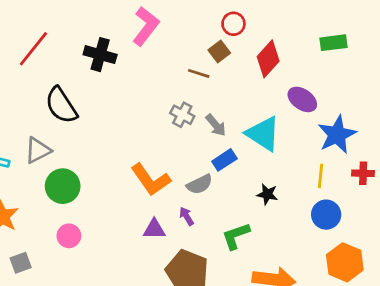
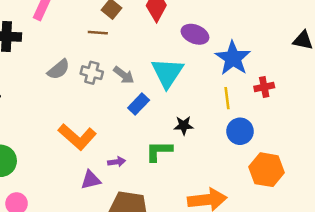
cyan triangle: (263, 134) -> (167, 73), turned 44
gray semicircle: (200, 184) -> (59, 69), moved
purple arrow: (186, 216) -> (117, 162), turned 126
green L-shape: (236, 236) -> (159, 151), moved, turned 32

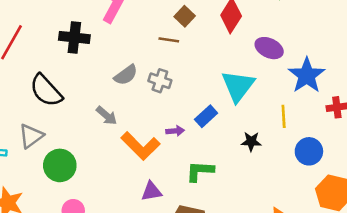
gray arrow: (124, 75) -> (107, 116), moved
yellow line: (227, 98) -> (284, 116), moved
green L-shape: (159, 151) -> (200, 171), moved
purple arrow: (117, 162) -> (175, 131), moved

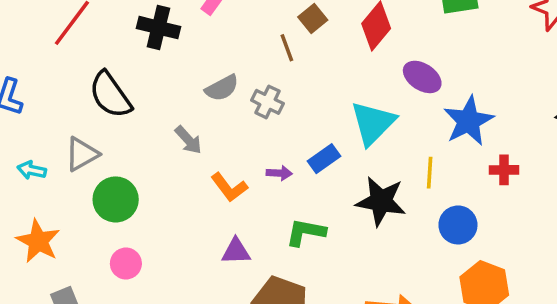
brown line: (169, 40) -> (287, 48), turned 54
black star: (251, 142) -> (381, 201), size x1.8
orange L-shape: (141, 146) -> (229, 187), size x0.7

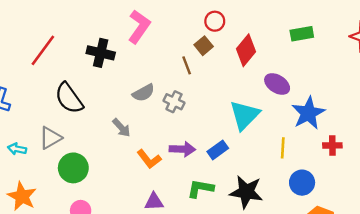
blue rectangle: (324, 159) -> (218, 150), moved
purple arrow: (279, 173) -> (182, 149), size x1.5
black star: (381, 201) -> (246, 192), moved

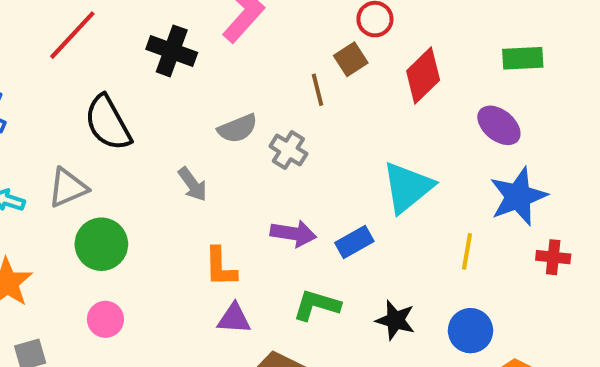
purple ellipse: (277, 84) -> (499, 125), moved
orange L-shape: (149, 159) -> (220, 267), moved, turned 30
blue circle: (302, 183) -> (470, 331), moved
black star: (246, 192) -> (395, 320), size x0.7

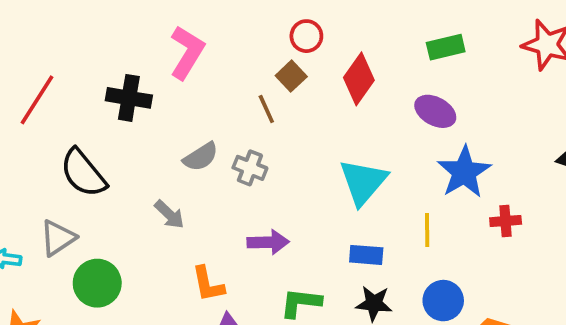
blue rectangle: (354, 242) -> (366, 255), moved, turned 44

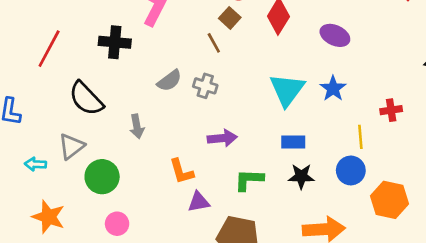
blue star: (464, 172) -> (333, 88), moved, size x0.7
gray arrow: (169, 214) -> (137, 126), moved, turned 40
yellow line: (427, 230) -> (360, 137), moved

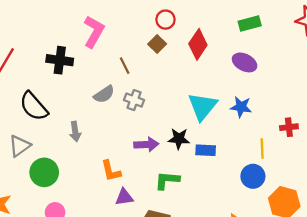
brown line: (214, 43) -> (125, 66), moved
blue star: (333, 88) -> (241, 107), turned -30
black star: (301, 176) -> (179, 139), moved

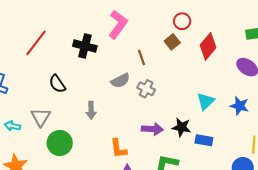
black semicircle: (34, 106) -> (57, 84), size x0.7
cyan triangle: (202, 106) -> (206, 101), size x0.7
gray triangle: (20, 146) -> (41, 117), turned -30

